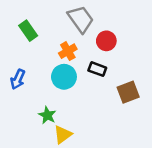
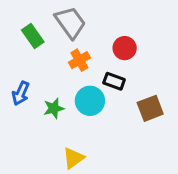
gray trapezoid: (81, 19) -> (70, 22), moved
cyan circle: (64, 77) -> (90, 101), moved
green star: (47, 115) -> (54, 108), moved, turned 30

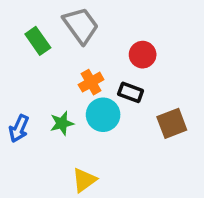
orange cross: (79, 60) -> (91, 82), moved
blue arrow: (21, 93) -> (19, 128), moved

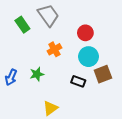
black rectangle: (131, 92) -> (78, 81), moved
cyan circle: (103, 115) -> (88, 57), moved

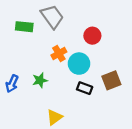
green rectangle: (22, 25) -> (24, 27), turned -49
cyan circle: (88, 57) -> (79, 64), moved

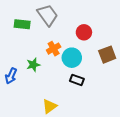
green star: (40, 80) -> (33, 65), moved
brown square: (111, 80) -> (107, 55), moved

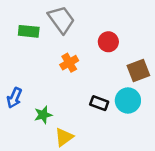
cyan circle: (72, 58) -> (128, 101), moved
green star: (33, 65) -> (43, 115), moved

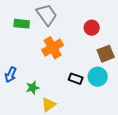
red circle: (108, 42) -> (92, 28), moved
orange cross: (69, 63) -> (53, 48), size x1.5

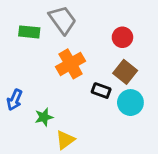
brown square: (106, 54) -> (125, 72), moved, turned -30
black rectangle: (76, 79) -> (101, 91), moved

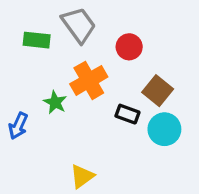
red circle: (122, 37) -> (129, 47), moved
green star: (44, 117) -> (55, 102), moved, turned -30

